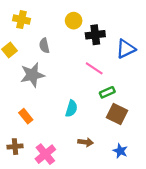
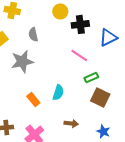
orange rectangle: (26, 116) -> (33, 99), moved

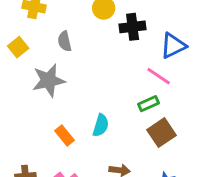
pink line: (79, 55) -> (159, 76), moved
brown square: (100, 97) -> (162, 133), turned 30

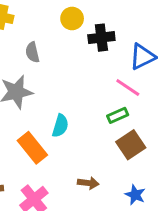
cyan semicircle: (101, 125) -> (60, 126), moved
orange rectangle: (65, 135) -> (32, 148), size x1.5

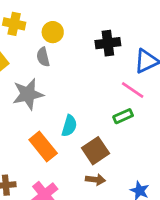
yellow circle: (72, 18) -> (53, 32), moved
brown square: (131, 145) -> (95, 151), moved

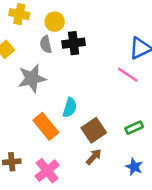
black cross: (108, 43) -> (74, 43), moved
green rectangle: (123, 116) -> (134, 128), moved
brown arrow: (95, 180) -> (94, 157), turned -54

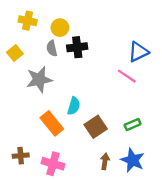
brown arrow: (94, 157) -> (105, 161), moved, turned -35
blue star: (134, 167) -> (133, 160), size x1.5
pink cross: (47, 171) -> (53, 164), turned -35

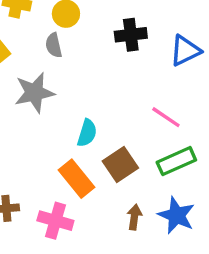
black cross: (77, 47) -> (131, 35), moved
pink line: (127, 76) -> (166, 117), moved
orange rectangle: (52, 123) -> (76, 179), moved
green rectangle: (133, 124) -> (176, 161), size x1.5

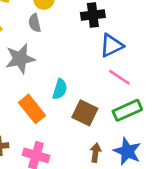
blue triangle: (185, 51) -> (111, 45), moved
brown square: (120, 165) -> (85, 113), turned -30
orange rectangle: (76, 179) -> (32, 109), moved

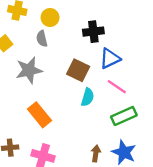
cyan semicircle: (60, 89) -> (88, 97), moved
brown square: (85, 113) -> (78, 70), moved

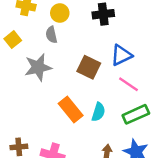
black cross: (93, 32) -> (103, 14), moved
cyan semicircle: (88, 97) -> (98, 112), moved
orange rectangle: (39, 115) -> (71, 110), moved

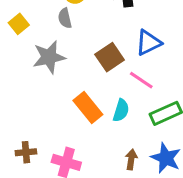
brown square: (89, 67) -> (110, 57), turned 30
pink line: (129, 84) -> (141, 80), moved

